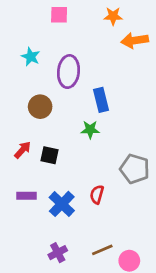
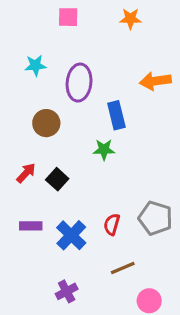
orange arrow: (135, 40) -> (155, 81), moved
cyan star: (31, 57) -> (35, 65), turned -30
black square: (50, 155) -> (57, 179), turned 30
gray pentagon: (135, 169) -> (155, 218), moved
brown line: (102, 250) -> (123, 268), moved

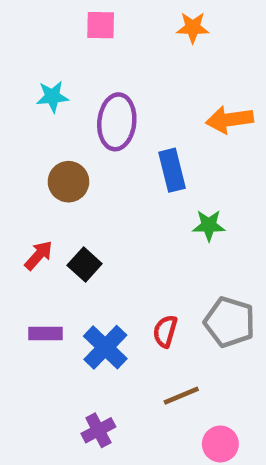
green star: (104, 150) -> (209, 225), moved

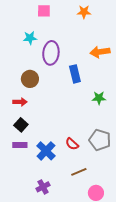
cyan star: (52, 97) -> (30, 38), moved
green star: (209, 225) -> (99, 98), moved
red arrow: (39, 255) -> (20, 102), moved, turned 48
black square: (85, 265) -> (21, 125), moved
red semicircle: (165, 331) -> (72, 144), turned -64

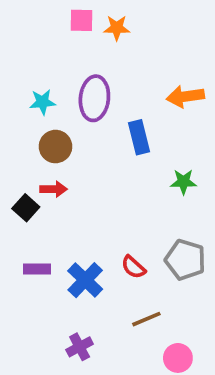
orange star: (84, 12) -> (117, 28), moved
cyan star: (30, 38) -> (43, 102), moved
red arrow: (20, 102) -> (54, 189), moved
black square: (21, 125) -> (26, 208), moved

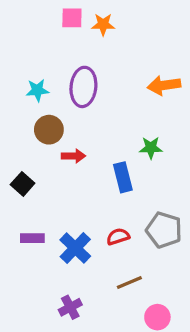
blue rectangle: (139, 137) -> (123, 177), moved
green star: (183, 182) -> (151, 148), moved
red arrow: (54, 189) -> (74, 156), moved
red semicircle: (133, 267) -> (118, 237), turned 120

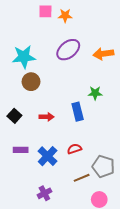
purple ellipse: (83, 87) -> (68, 50), moved, turned 45
cyan star: (37, 90) -> (24, 57), size x1.6
red arrow: (74, 156) -> (47, 117), moved
gray pentagon: (164, 230) -> (103, 166), moved

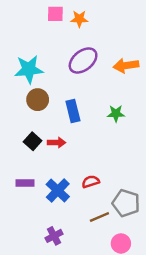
blue rectangle: (78, 112) -> (73, 111), moved
black square: (14, 116) -> (33, 141), moved

